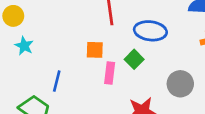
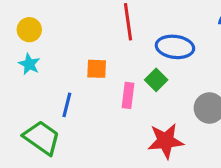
yellow circle: (13, 16) -> (29, 30), moved
orange square: (95, 50) -> (97, 69), moved

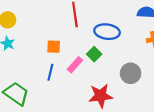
pink rectangle: (128, 95) -> (75, 65), turned 35
blue line: (67, 105) -> (50, 72), moved

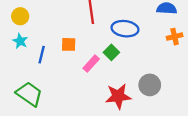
blue line: (50, 72) -> (42, 55), moved
gray circle: (131, 73) -> (150, 85), moved

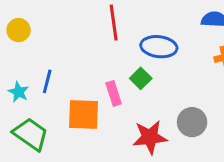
cyan star: (20, 41) -> (19, 92), moved
orange square: (69, 44) -> (83, 115), moved, size x1.6
pink rectangle: (91, 64) -> (114, 93), turned -60

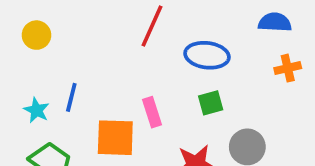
red line: (114, 23) -> (152, 26), turned 32
green square: (141, 78) -> (211, 103), moved, turned 30

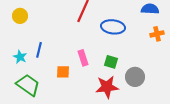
green square: (211, 103) -> (111, 62), moved, turned 32
orange square: (115, 138) -> (63, 72), size x0.6

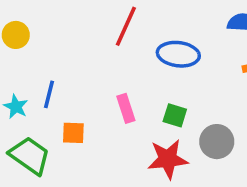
orange square: (63, 72) -> (73, 133), moved

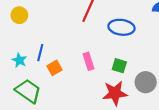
orange square: (73, 133) -> (54, 68), moved, turned -32

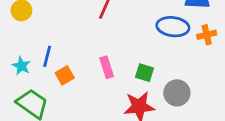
blue ellipse: (121, 27) -> (173, 27), moved

